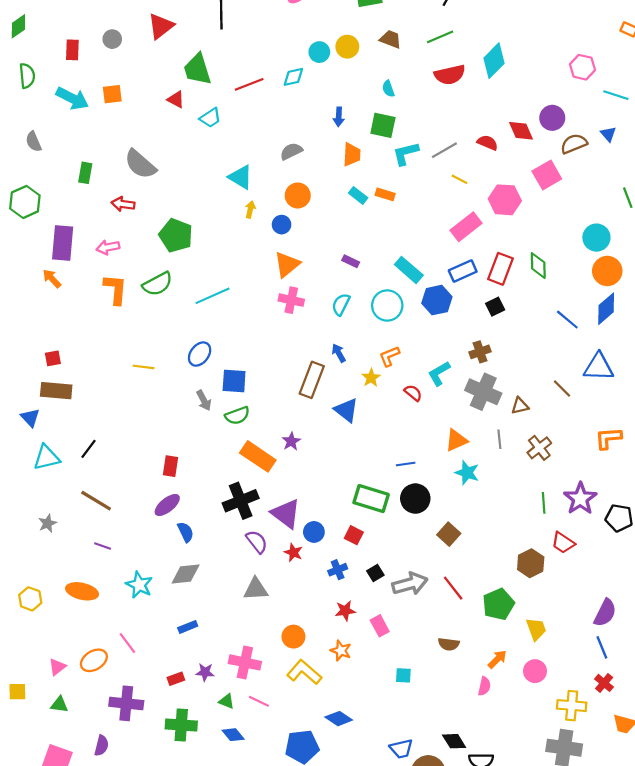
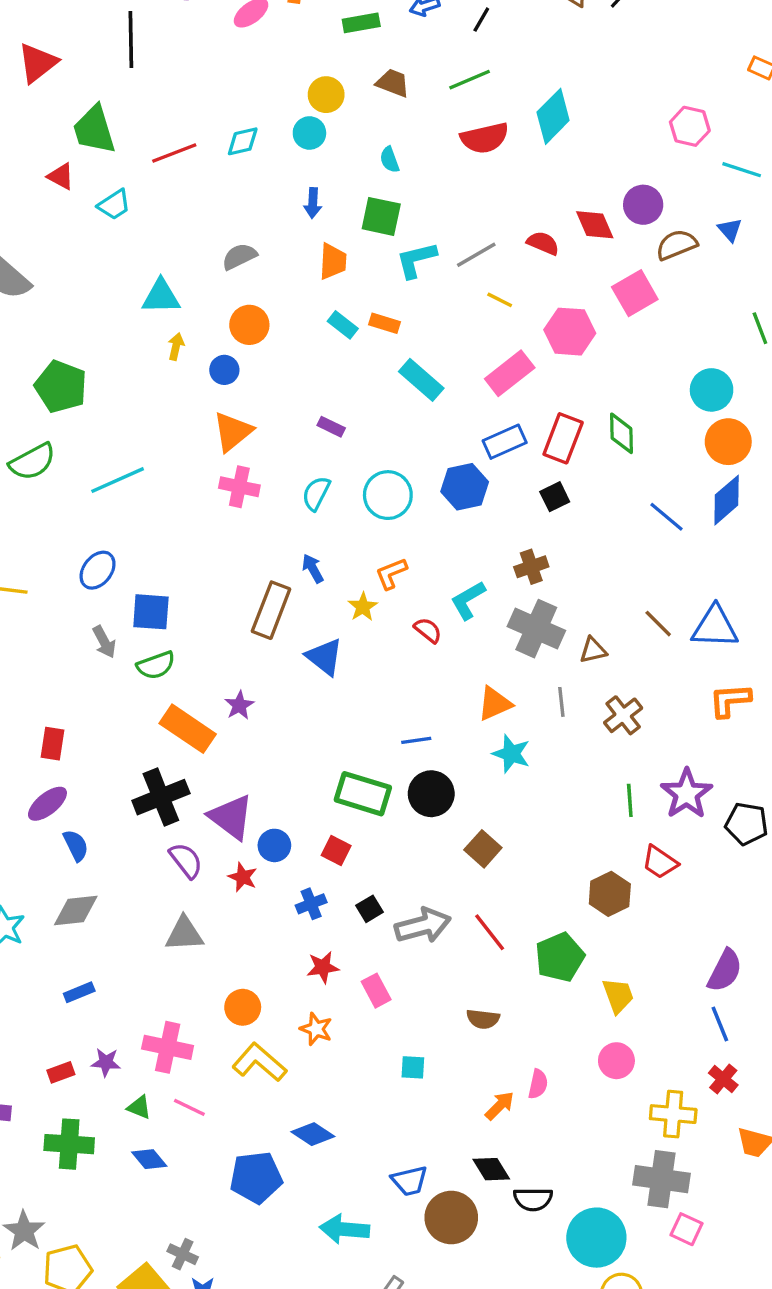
cyan circle: (319, 52) -> (309, 133), moved
cyan triangle: (241, 177) -> (161, 297), turned -32
cyan rectangle: (409, 270) -> (421, 380), moved
blue triangle: (599, 367) -> (715, 627), moved
orange arrow: (497, 659) -> (500, 1106), moved

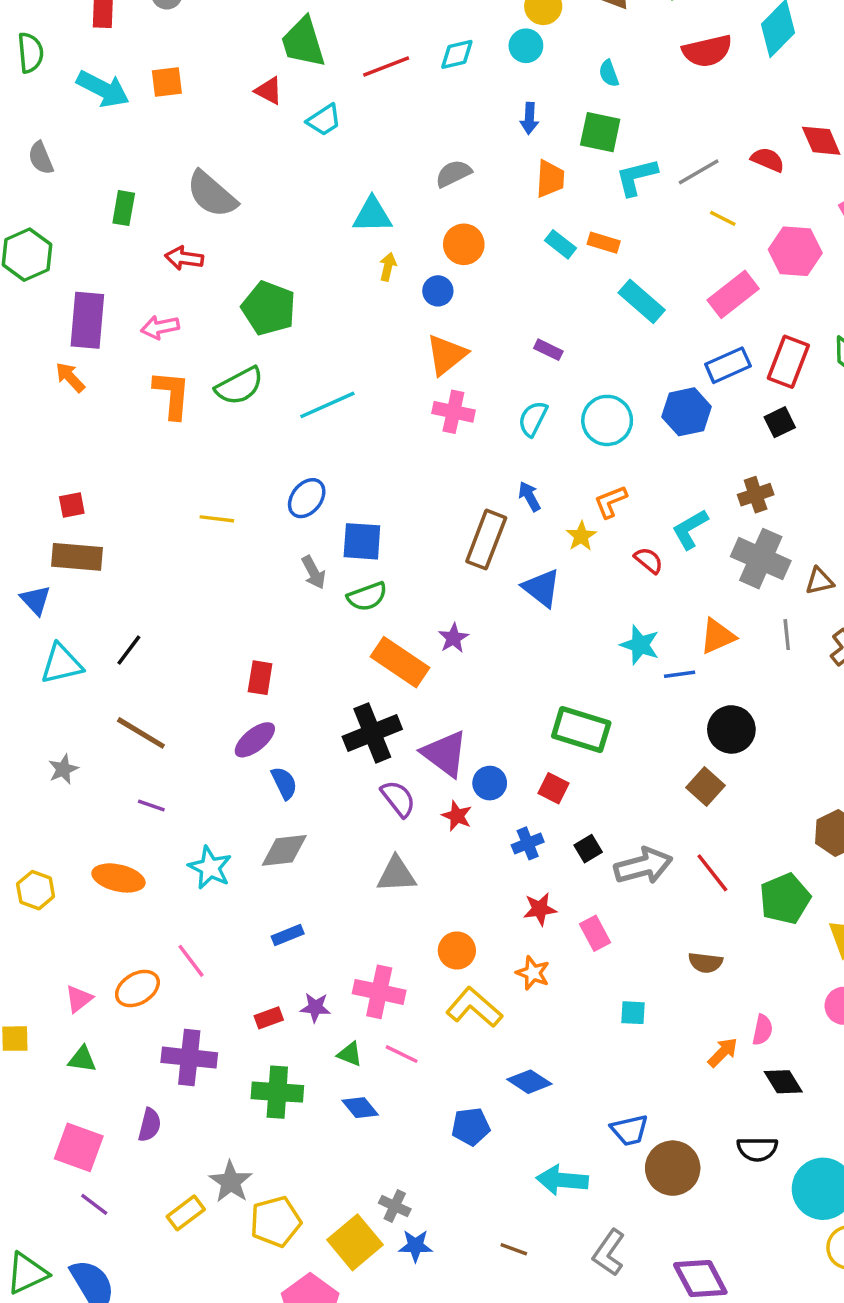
blue line: (416, 740) -> (680, 674), moved
cyan star: (511, 754) -> (640, 645), moved
black circle: (431, 794) -> (731, 729), moved
black diamond: (491, 1169) -> (783, 1082), moved
blue pentagon: (256, 1177) -> (471, 1127), size x0.7

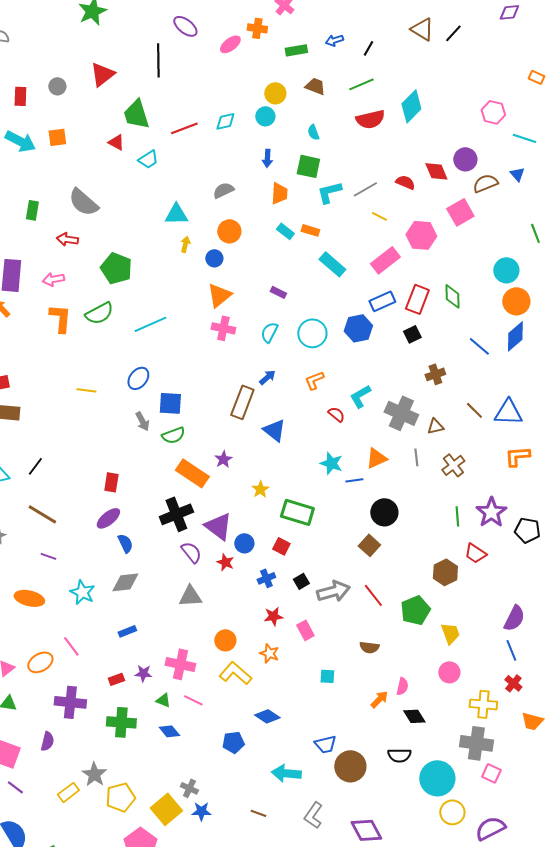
brown cross: (756, 495) -> (435, 374), moved
blue arrow: (529, 496) -> (267, 377), turned 78
yellow star: (581, 536) -> (260, 489), moved

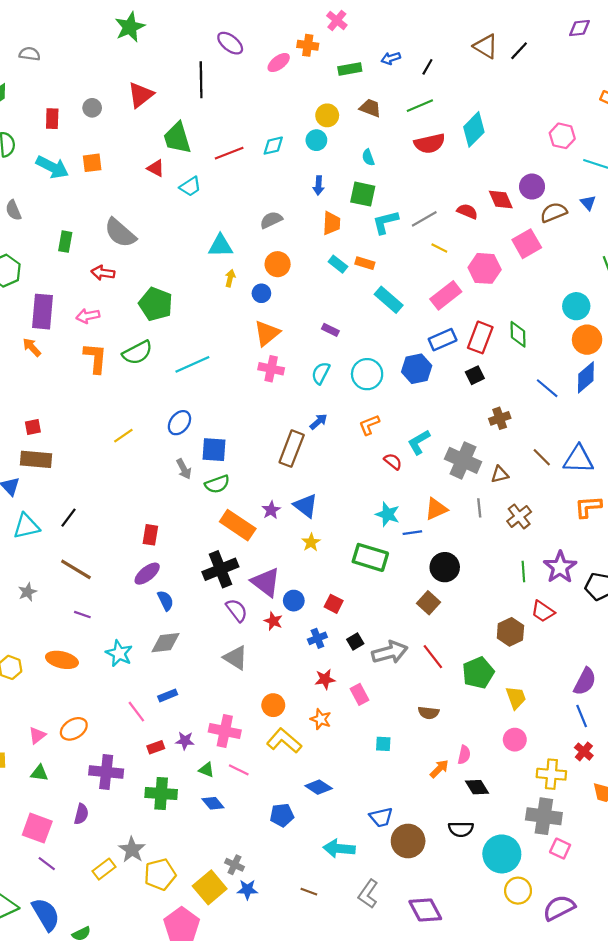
yellow line: (86, 390) -> (123, 436), turned -42
blue triangle: (274, 430) -> (306, 506), moved
green rectangle: (297, 512) -> (370, 557), moved
gray triangle: (190, 596) -> (236, 658), turned 35
pink line: (71, 646) -> (136, 712), moved

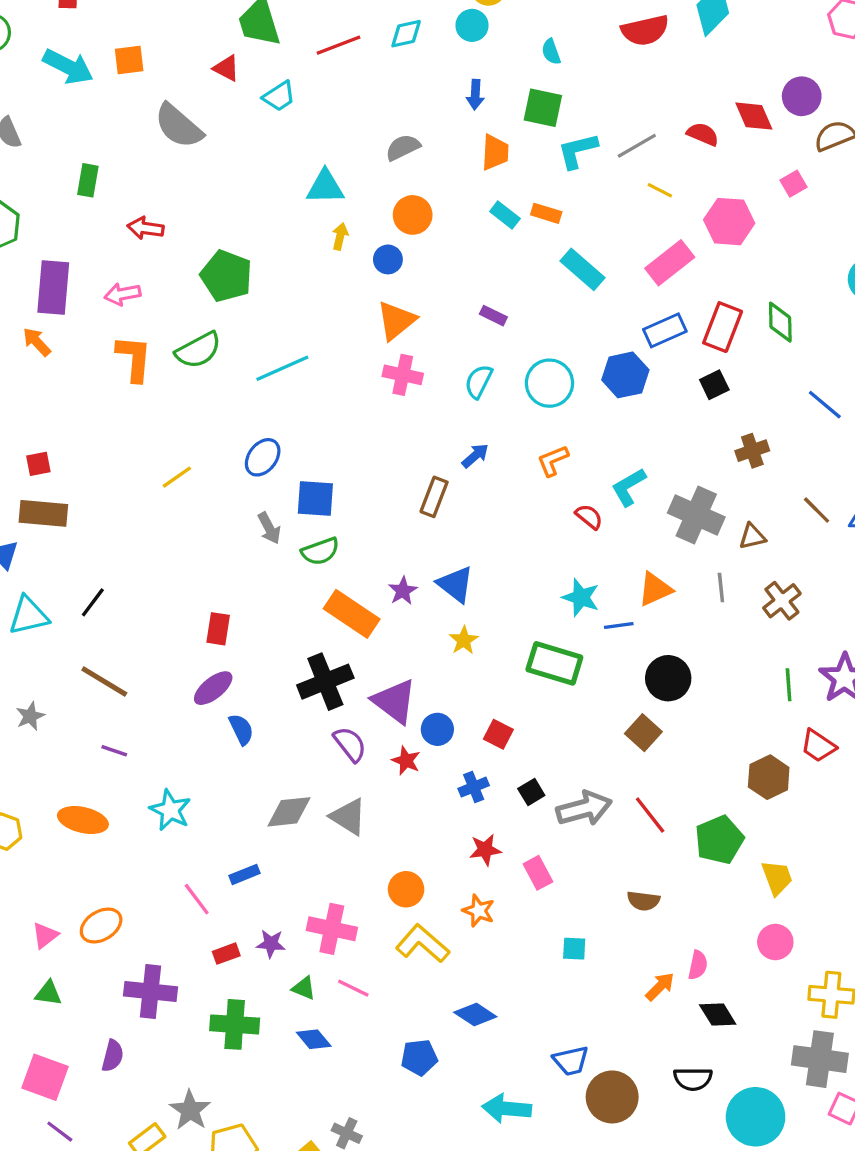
gray semicircle: (120, 233) -> (179, 126), moved
pink square: (527, 244) -> (793, 184), size x0.6
brown rectangle: (292, 449) -> (434, 497), size x0.7
gray diamond: (165, 643) -> (289, 812), moved

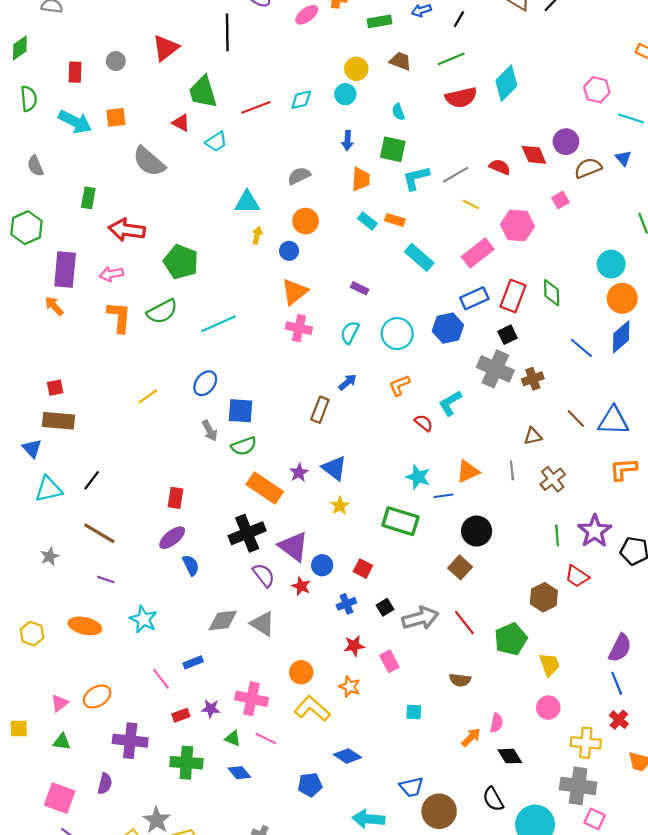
red arrow: (146, 228) -> (127, 230), size x1.5
gray cross: (696, 515) -> (495, 369), moved
black semicircle: (693, 1079) -> (493, 799), turned 60

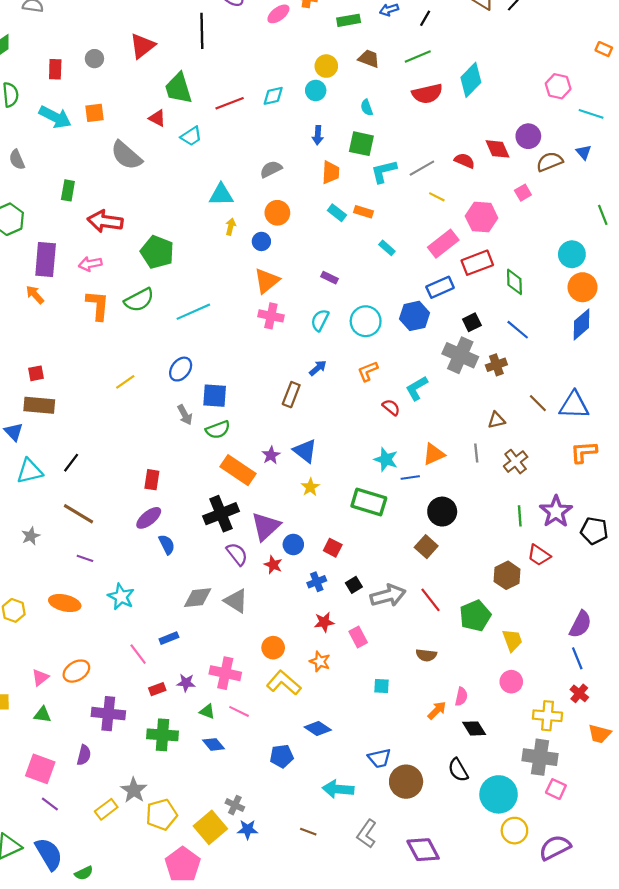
cyan rectangle: (419, 257) -> (387, 248), size x0.6
red rectangle: (513, 296) -> (477, 263), moved, turned 48
blue line: (581, 348) -> (518, 330), moved
purple triangle: (293, 546) -> (266, 526), turned 40

